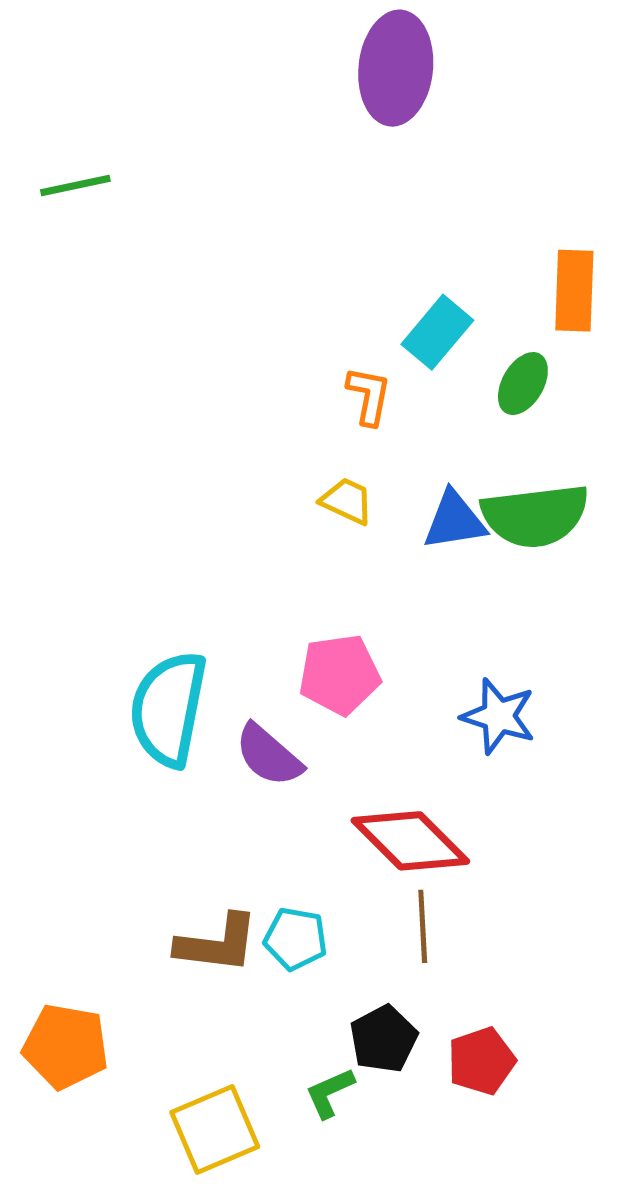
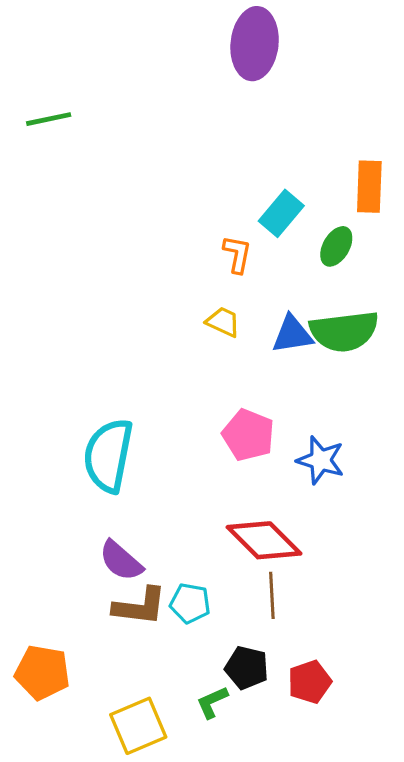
pink pentagon: (340, 675) -> (248, 435), moved, turned 30
purple semicircle: (269, 755) -> (121, 561), moved
black pentagon: (384, 1039) -> (247, 668), turned -30

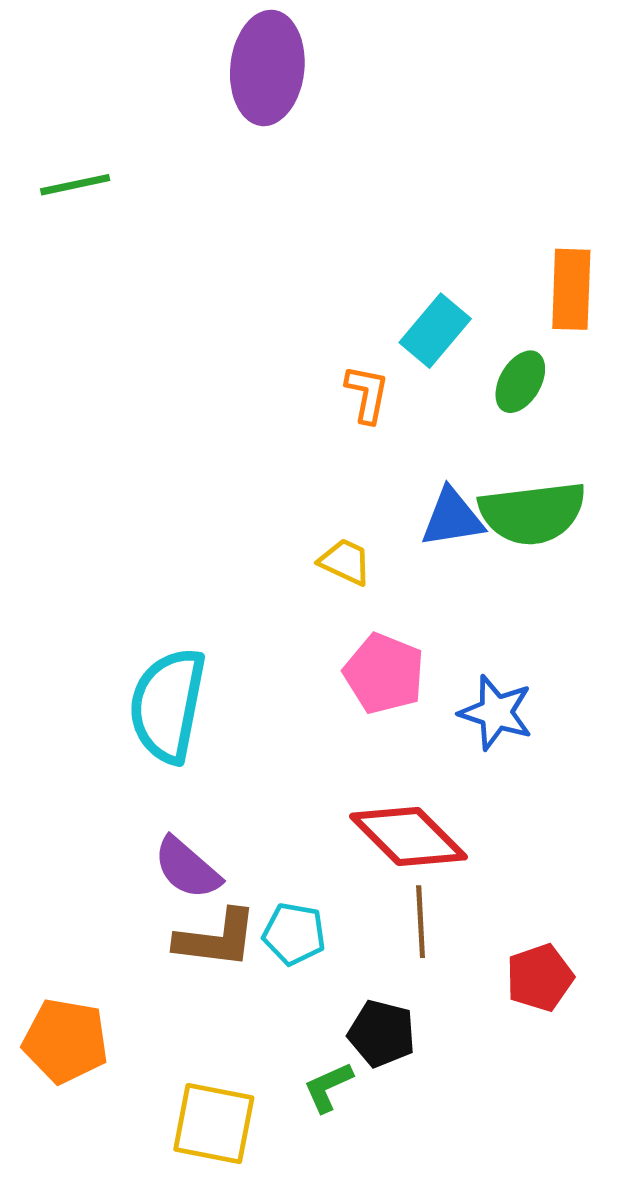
purple ellipse: (255, 44) -> (267, 68), moved
yellow trapezoid: (223, 322) -> (345, 562), moved
red pentagon: (310, 682) -> (540, 978), moved
yellow square: (138, 726) -> (214, 1124), turned 34

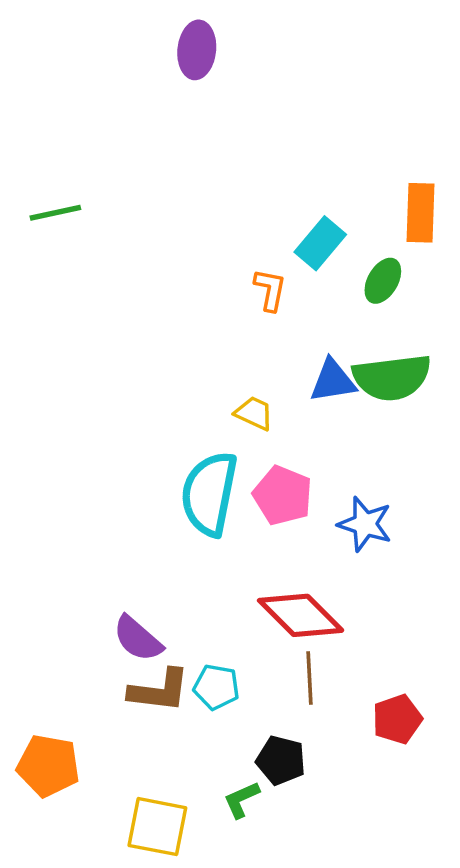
purple ellipse: (267, 68) -> (197, 50), size x0.7
green line: (75, 185) -> (55, 213), moved
cyan semicircle: (168, 705) -> (209, 494), moved

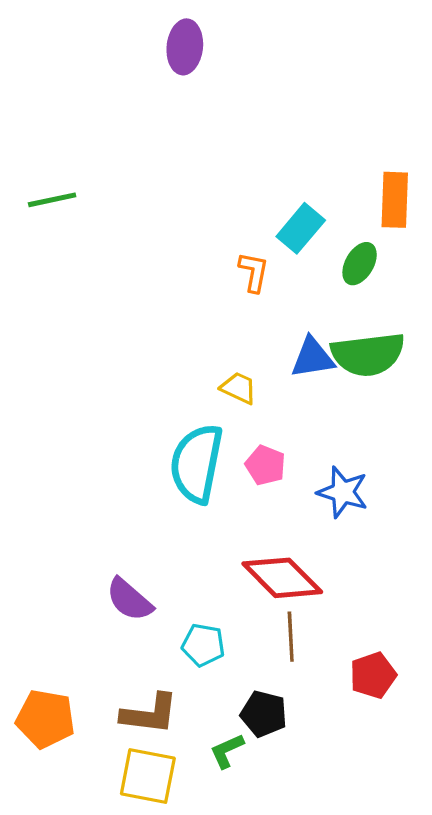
pink pentagon: (283, 495) -> (265, 465), size x0.7
brown L-shape: (159, 691) -> (150, 714), moved

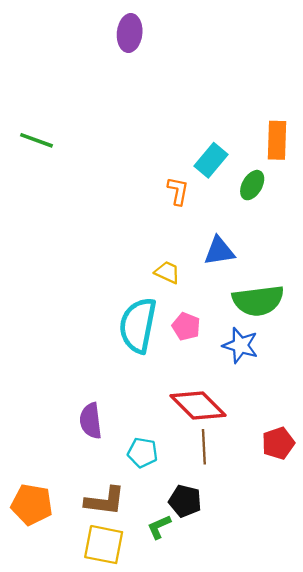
green line: (52, 200) -> (36, 140), turned 32
green semicircle: (368, 354) -> (258, 301), moved
purple semicircle: (129, 600) -> (91, 421), turned 42
red pentagon: (373, 675) -> (278, 443), moved

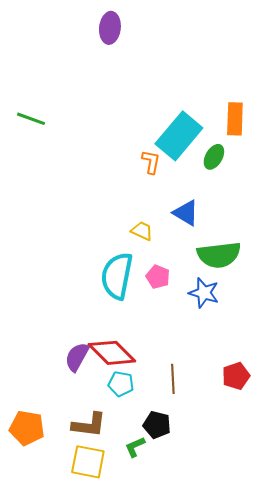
cyan rectangle: (211, 160) -> (179, 136), size x1.6
blue triangle: (219, 251) -> (186, 213), turned 40
red diamond: (198, 405) -> (112, 353), moved
purple semicircle: (91, 421) -> (77, 357), turned 36

